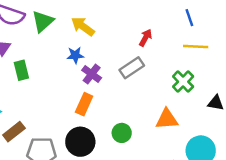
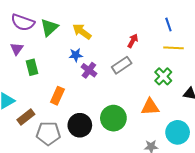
orange rectangle: (84, 104) -> (57, 96), moved
green circle: (122, 133) -> (113, 118), size x1.6

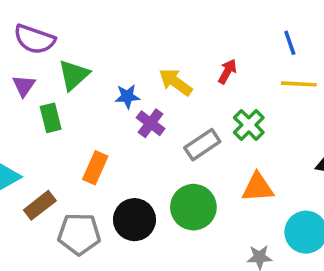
green triangle: (49, 27) -> (74, 75), moved
yellow arrow: (82, 32) -> (176, 82), moved
gray rectangle: (122, 65) -> (202, 145), moved
green cross: (163, 76) -> (249, 125), moved

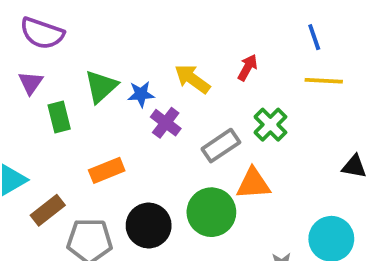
green triangle: (74, 75) -> (101, 87), moved
orange rectangle: (95, 168) -> (107, 170), turned 44
orange triangle: (258, 187) -> (253, 184), moved

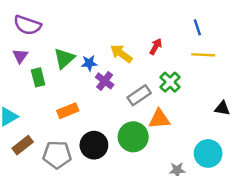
brown rectangle: (48, 210) -> (23, 145), moved

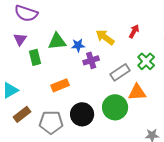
green triangle: (64, 58) -> (57, 41), turned 36
purple cross: (105, 81) -> (91, 60), turned 35

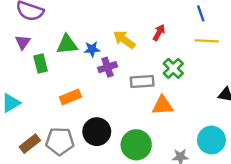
gray rectangle: (120, 72) -> (142, 81), turned 30
green circle: (115, 107) -> (136, 145), moved
brown rectangle: (22, 114) -> (30, 144), moved

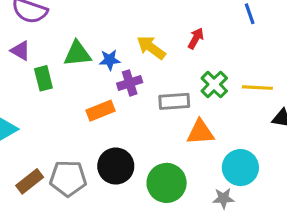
yellow line: (207, 41) -> (257, 88), moved
purple triangle: (23, 42) -> (20, 51), turned -35
orange rectangle: (70, 97) -> (100, 111), moved
cyan circle: (211, 140) -> (240, 168), moved

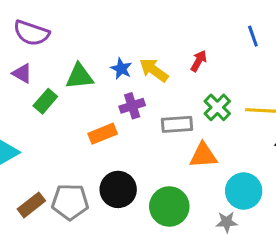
blue star: (110, 60) -> (121, 69), moved, turned 30
green rectangle: (43, 78) -> (45, 101), turned 55

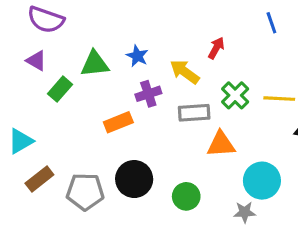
yellow arrow: (154, 70) -> (185, 72), moved
brown rectangle: (31, 205) -> (39, 179), moved
green circle: (169, 206) -> (186, 196), size x0.7

